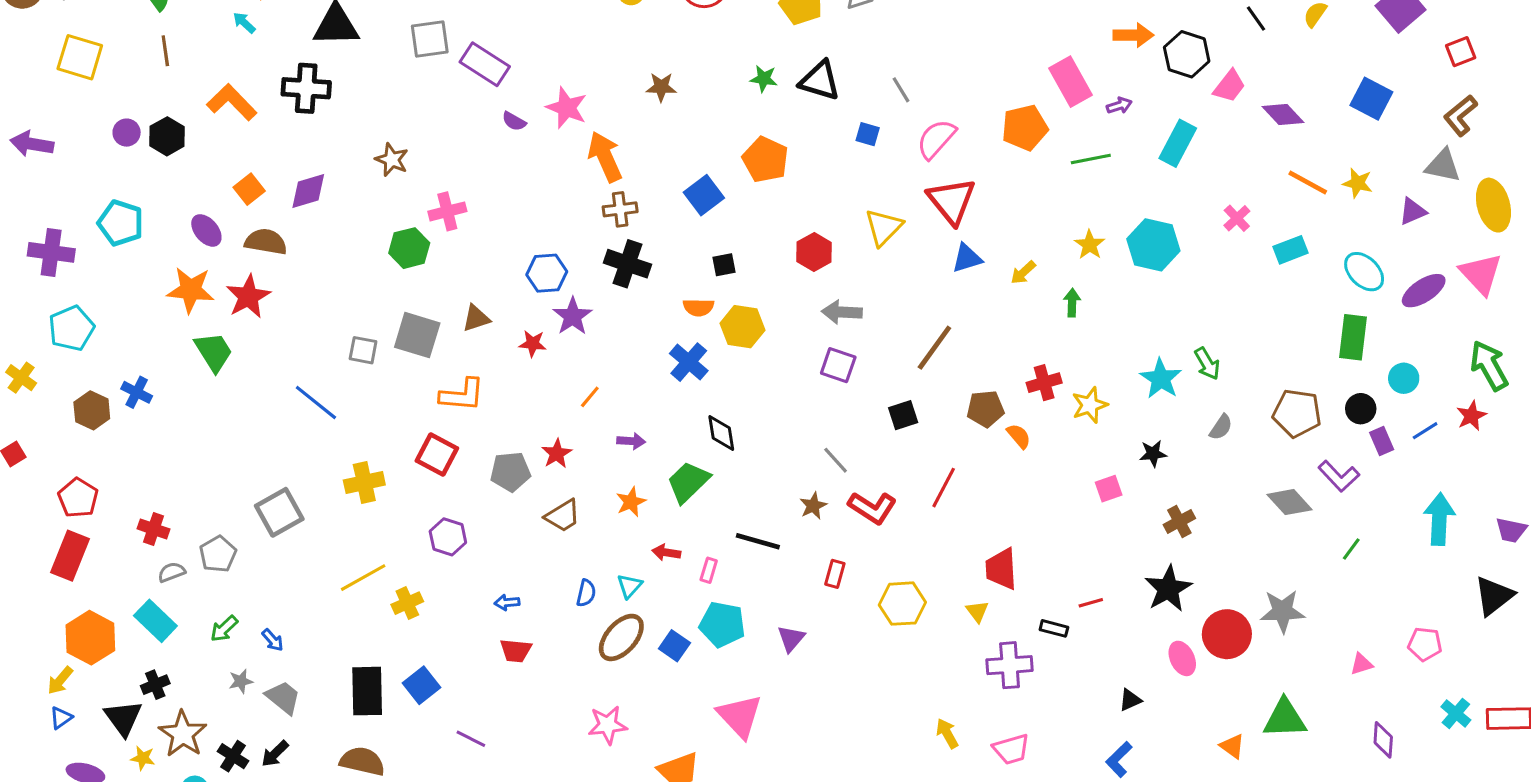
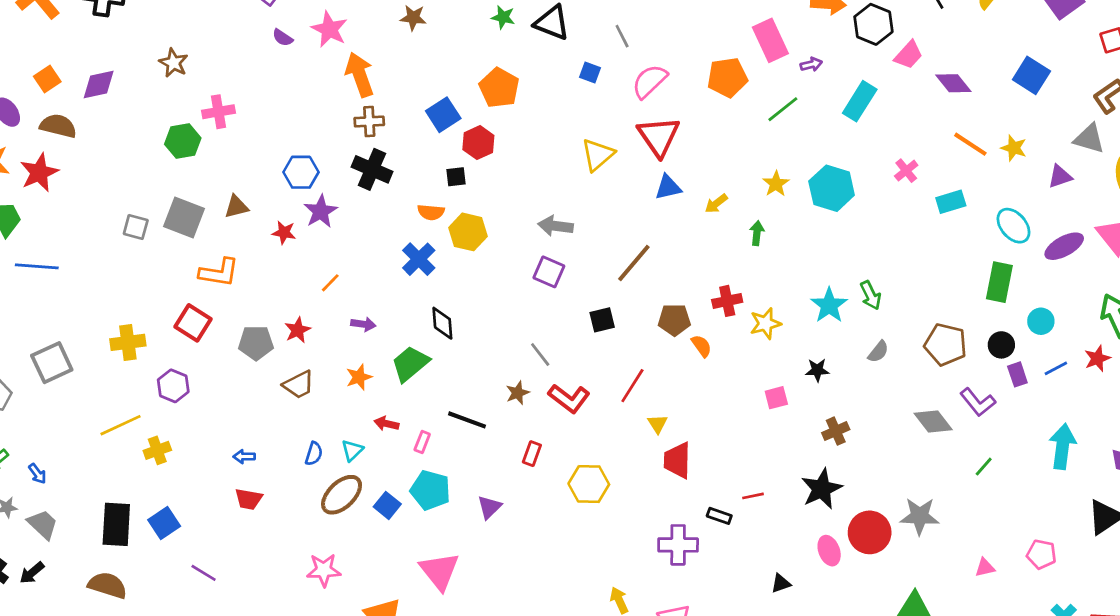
green line: (1091, 159) -> (783, 109), turned -32
red hexagon: (814, 252) -> (478, 143), moved
blue line: (316, 403) -> (37, 266), moved, turned -39
purple hexagon: (448, 537) -> (173, 386), moved
yellow triangle: (977, 611) -> (658, 424), moved

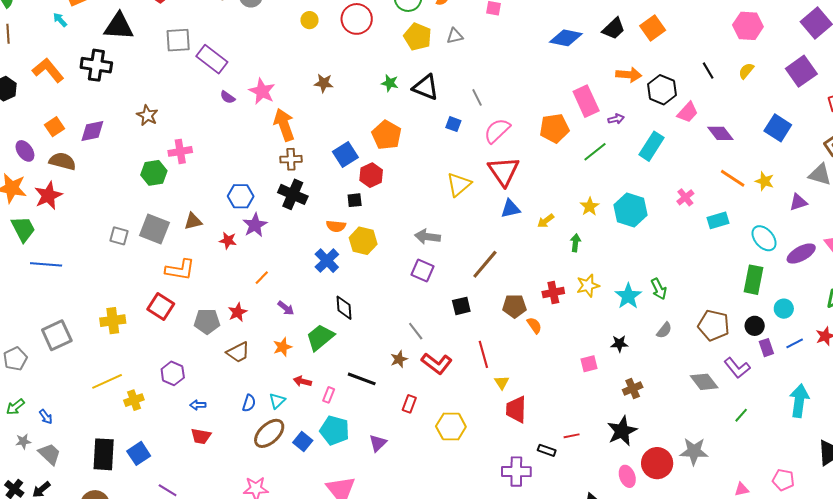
purple arrow: (363, 324) -> (286, 308), turned 30
yellow star: (765, 324) -> (588, 286), moved
purple hexagon: (173, 386) -> (173, 373), moved
red line: (632, 386) -> (483, 354), turned -48

